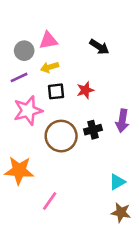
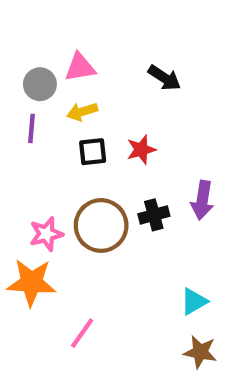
purple line: (19, 77) -> (31, 128), turned -60
pink star: (28, 111) -> (46, 234), moved, size x0.7

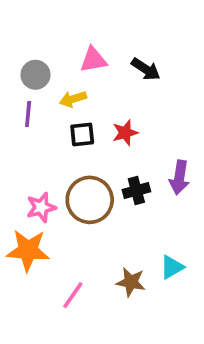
pink triangle: (80, 67) -> (93, 60), moved
brown star: (200, 352) -> (131, 282), moved

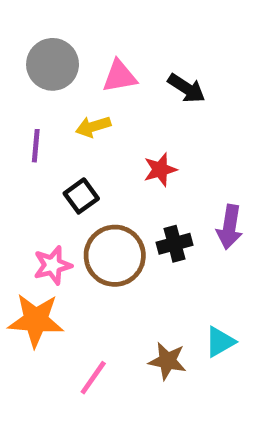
gray circle: (35, 75) -> (53, 64), moved, size x1.4
black square: (82, 135) -> (81, 196), moved, turned -30

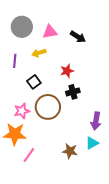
purple arrow: (230, 227) -> (96, 121), moved
black cross: (175, 244) -> (73, 92), moved
pink line: (93, 378) -> (29, 155), moved

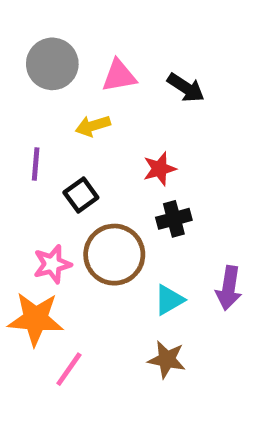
purple line: (15, 61) -> (36, 164), moved
cyan triangle: (92, 143) -> (169, 300), moved

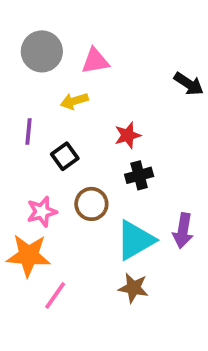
black arrow: (186, 88) -> (189, 84), moved
brown circle: (114, 255) -> (91, 204), size x0.7
cyan triangle: (169, 300) -> (135, 240), size x1.6

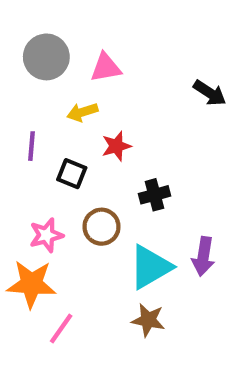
red star: (128, 135) -> (116, 146), moved
black square: (65, 156) -> (72, 174), turned -32

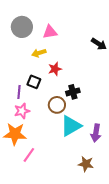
purple line: (31, 146) -> (19, 92), moved
brown circle: (101, 227) -> (57, 105), moved
purple arrow: (203, 256) -> (96, 133), moved
brown star: (148, 320) -> (86, 164), moved

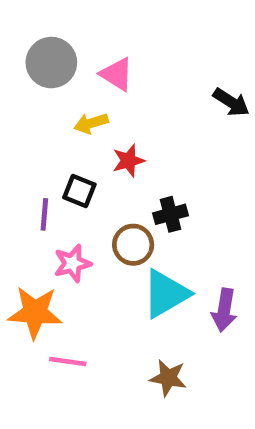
pink triangle: (50, 32) -> (117, 74), turned 42
pink star: (22, 111) -> (72, 263), moved
pink line: (29, 155) -> (68, 361), turned 63
brown star: (86, 164) -> (168, 378), moved

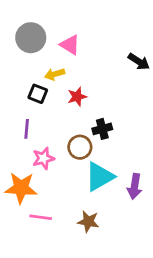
black square: (79, 191) -> (38, 94), moved
brown star: (168, 378) -> (88, 222), moved

